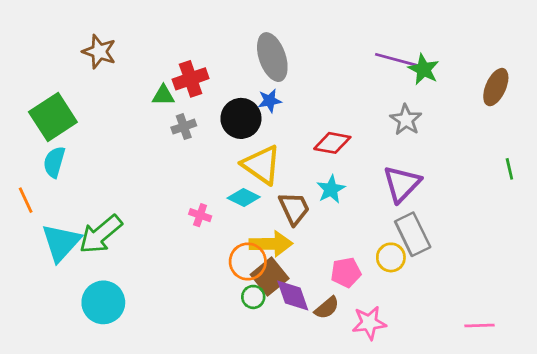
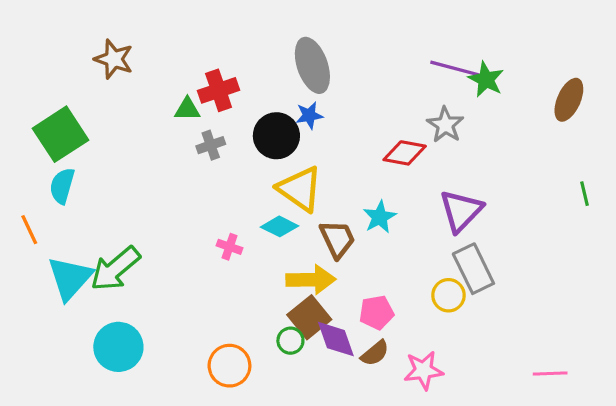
gray star: (406, 120) -> (445, 125), moved
red diamond: (332, 143) -> (405, 153), moved
orange circle: (248, 261) -> (229, 366), moved
pink pentagon: (346, 272) -> (377, 312), moved

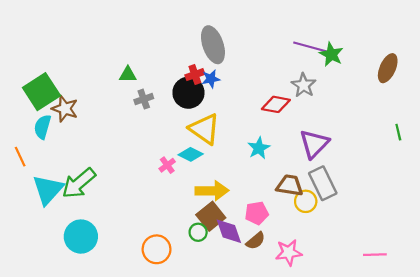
brown star: (114, 59) -> (65, 109), moved
red cross: (219, 90) -> (195, 75), moved, size x0.7
brown trapezoid: (337, 239) -> (290, 185), moved, turned -56
pink cross: (229, 247) -> (167, 165), moved, turned 35

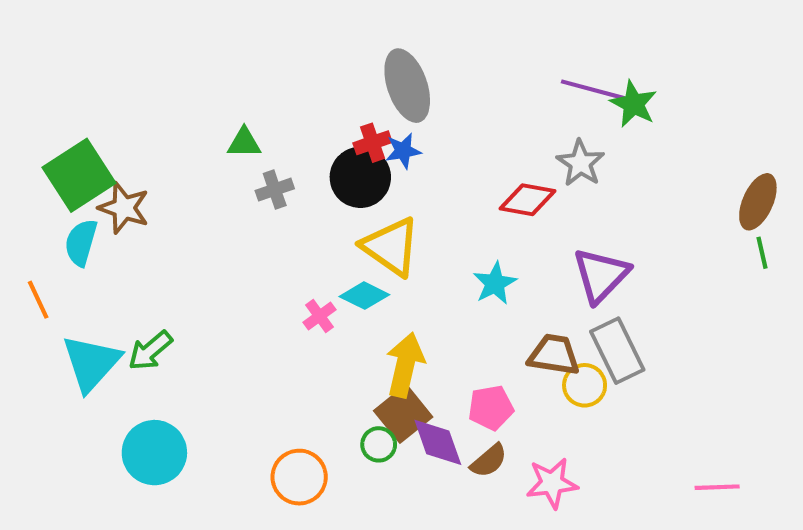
brown ellipse: (388, 68) -> (758, 202), moved
green arrow: (79, 183) -> (150, 351), size x0.7
yellow arrow: (212, 191) -> (405, 365), turned -76

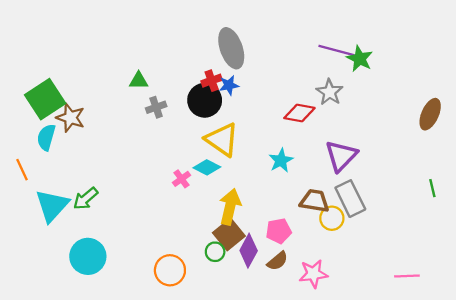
green line: (762, 253) -> (432, 188), moved
purple diamond: (438, 442) -> (249, 251), turned 48

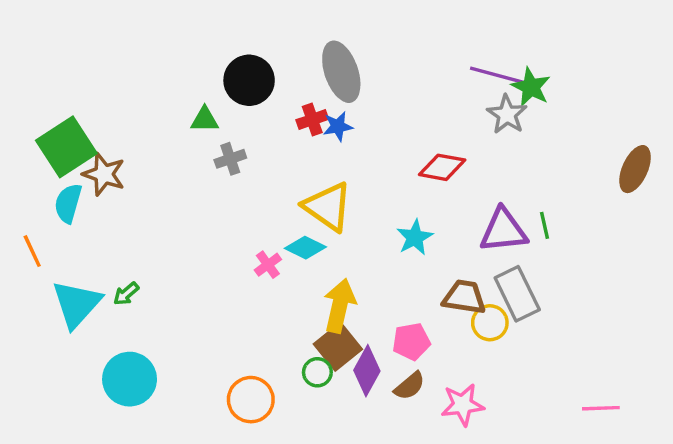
gray star: (330, 92) -> (507, 114), moved
black circle: (205, 100) -> (249, 80), moved
purple triangle: (341, 156) -> (504, 231), turned 40
green line: (432, 188) -> (544, 225), moved
green arrow: (86, 199) -> (126, 294), size x0.7

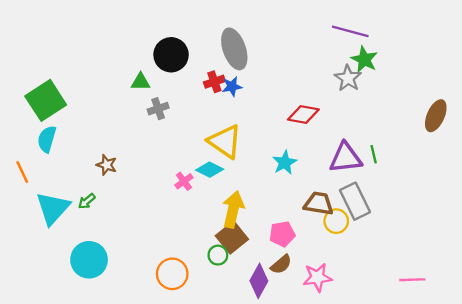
purple line: (497, 75) -> (350, 31), moved
brown star: (104, 174) -> (107, 165), moved, size x0.7
purple diamond: (367, 371) -> (259, 281), moved

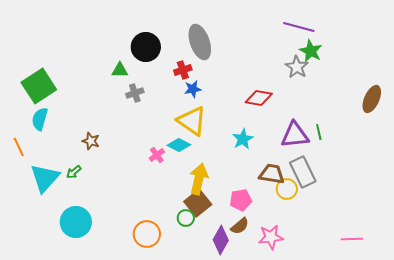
blue star: (232, 86) -> (193, 89), moved

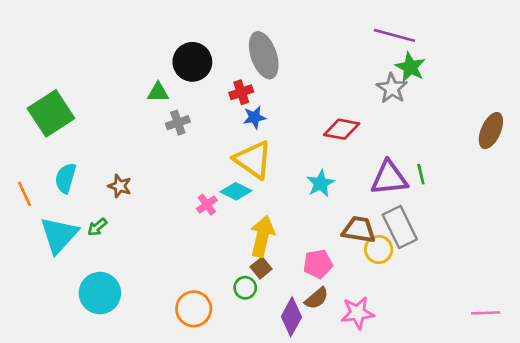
cyan semicircle: (40, 119) -> (66, 178), moved
brown square: (198, 203) -> (261, 268), size x0.6
pink line: (352, 239) -> (486, 313), moved

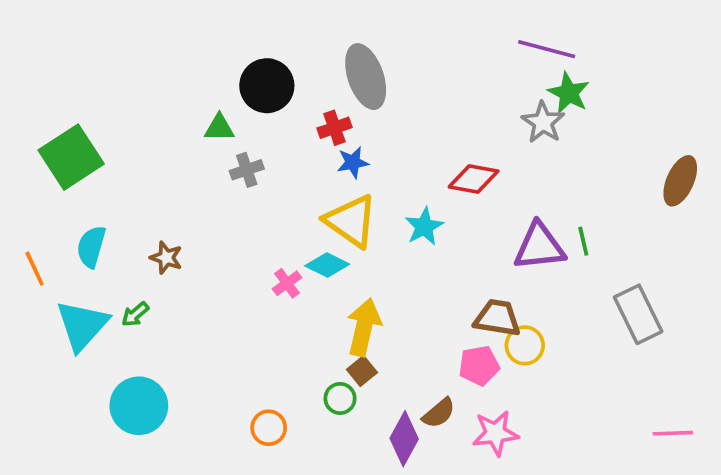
cyan star: (321, 183) -> (424, 227), moved
gray rectangle: (400, 227) -> (638, 314), moved
pink pentagon: (318, 264) -> (479, 366), moved
orange circle: (194, 309) -> (269, 428), size x0.7

